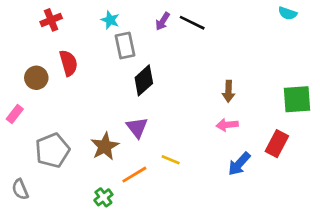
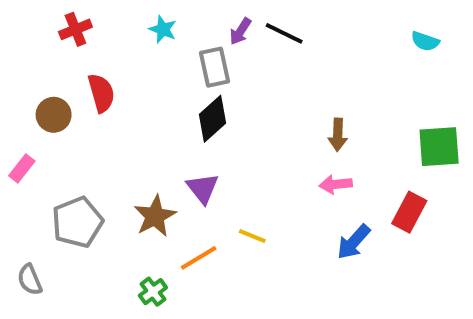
cyan semicircle: (288, 13) -> (425, 41), moved
gray rectangle: (125, 46) -> (215, 67), moved

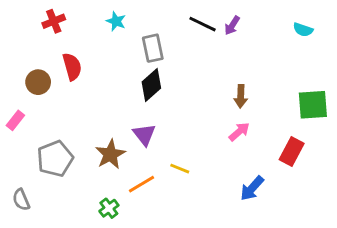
purple arrow: (240, 31) -> (232, 25), moved
pink arrow: (336, 184) -> (239, 132), turned 145
blue arrow: (354, 242) -> (252, 188), moved

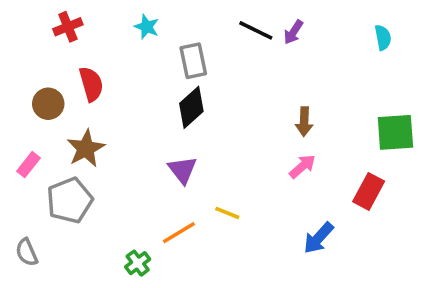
cyan semicircle: (303, 30) -> (383, 37), turned -120
pink rectangle: (15, 120) -> (29, 165), moved
brown star: (110, 154) -> (86, 148), moved

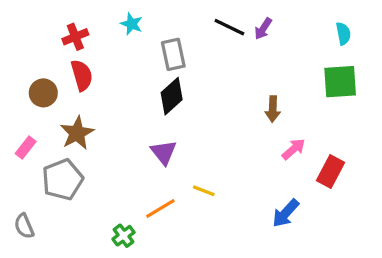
red cross: (68, 27) -> (75, 37), moved
green square: (395, 132) -> (340, 82), moved
pink arrow: (302, 166) -> (294, 149), moved

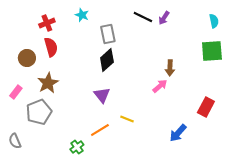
pink arrow: (294, 149) -> (160, 86), moved

